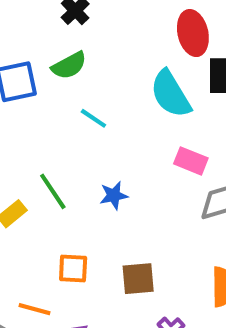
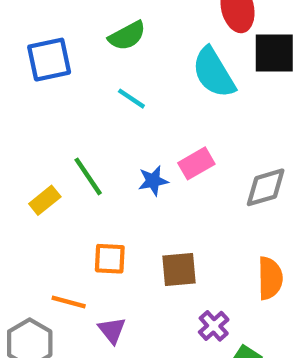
green semicircle: (69, 65) -> (127, 36), moved
pink rectangle: (191, 161) -> (196, 163), moved, turned -52

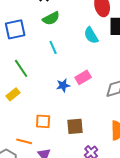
cyan semicircle: (214, 73) -> (91, 35), size x0.7
cyan line: (131, 99) -> (53, 47), turned 32
green line: (88, 176) -> (21, 68), moved

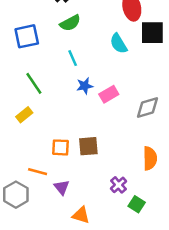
blue star: (63, 85) -> (85, 86), moved
brown square: (75, 126) -> (88, 146), moved

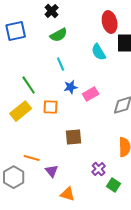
blue square: (27, 36) -> (16, 31), moved
yellow rectangle: (24, 115) -> (21, 111), size x1.5
orange square: (61, 147) -> (51, 107), moved

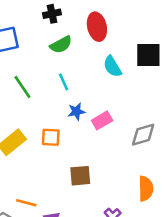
black cross: (52, 11) -> (52, 14), turned 32
red ellipse: (110, 22) -> (97, 27), moved
green line: (29, 85) -> (22, 87), moved

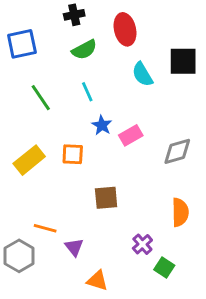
blue star: (76, 111) -> (102, 125), turned -30

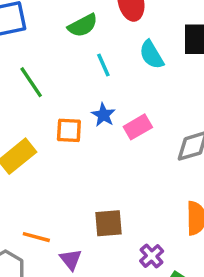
cyan line: (87, 92) -> (103, 65), moved
orange square: (73, 154) -> (69, 130), moved
brown square: (106, 198) -> (109, 223), moved

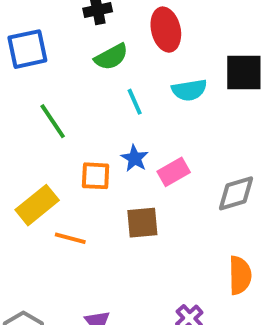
cyan semicircle: (152, 55) -> (189, 90), turned -68
brown square: (109, 223) -> (142, 223), moved
orange line: (36, 237) -> (70, 238), moved

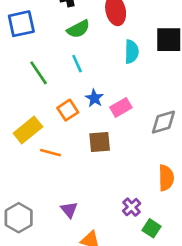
cyan semicircle: (189, 90) -> (132, 52), turned -80
cyan line: (135, 102) -> (77, 64), moved
orange square: (96, 176) -> (68, 110), turned -36

